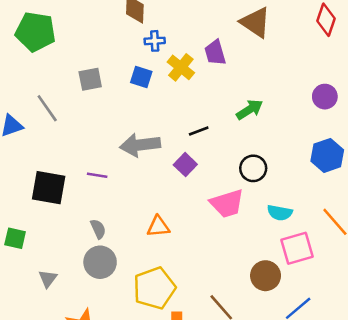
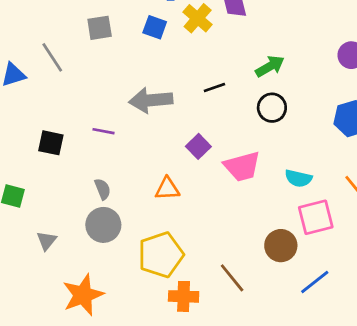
purple square: (185, 165) -> (198, 146), moved
black circle: (253, 168) -> (272, 108), moved
black square: (49, 188) -> (51, 143), size x0.7

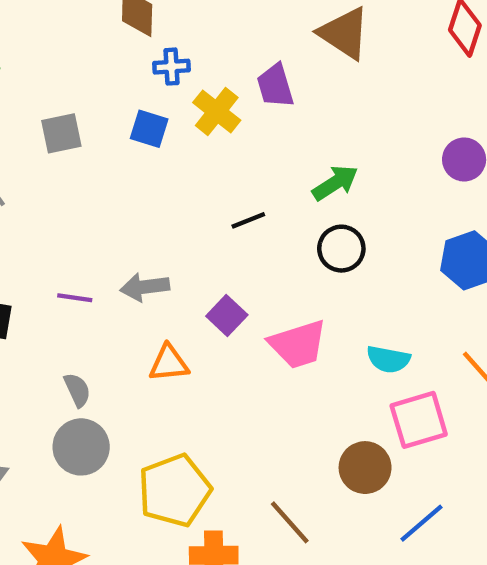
gray arrow: (151, 100) -> (145, 287), moved, size x0.7
orange triangle: (167, 189) -> (169, 363), moved

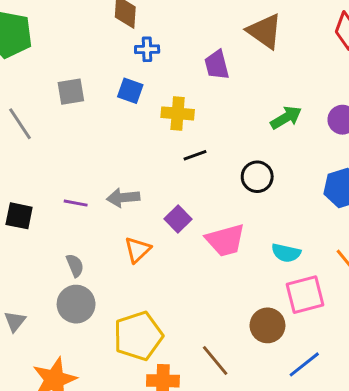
yellow cross: (217, 111) -> (178, 113), moved, turned -36
green arrow: (335, 183) -> (286, 118), moved
orange triangle: (169, 363) -> (138, 250), turned -40

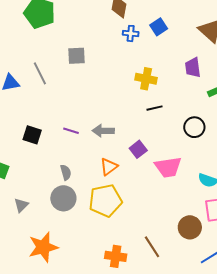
purple trapezoid: (217, 65) -> (193, 68), moved
blue square: (130, 91) -> (159, 27), moved, turned 30
yellow pentagon: (138, 336) -> (105, 201), moved

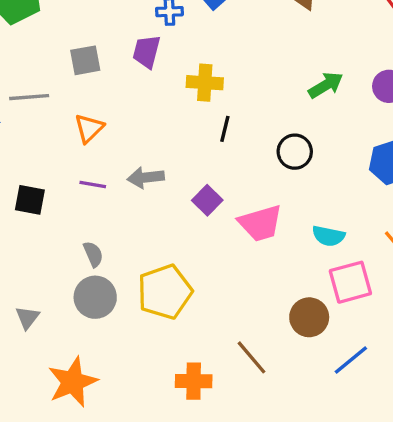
purple trapezoid: (193, 68) -> (147, 52), moved, turned 30
gray line: (40, 73) -> (29, 97), turned -60
black line: (154, 108) -> (225, 129), turned -56
orange triangle: (109, 167) -> (89, 128), moved

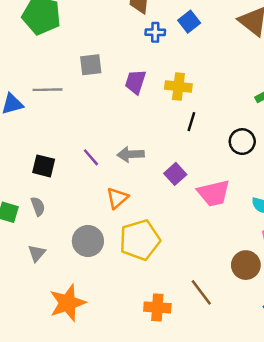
purple trapezoid: (147, 52) -> (135, 82), moved
orange triangle: (89, 128) -> (117, 198), moved
purple line: (93, 185) -> (91, 157), turned 36
gray semicircle: (93, 254) -> (38, 206), moved

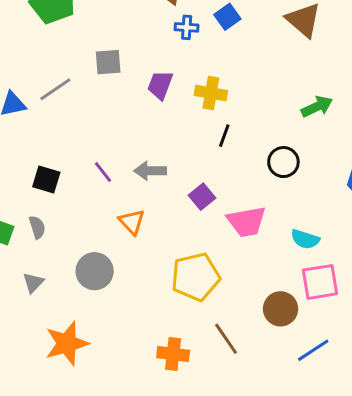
gray line: (47, 90) -> (55, 89), turned -36
orange triangle: (117, 198) -> (132, 222), turned -35
yellow pentagon: (140, 240) -> (195, 277), moved

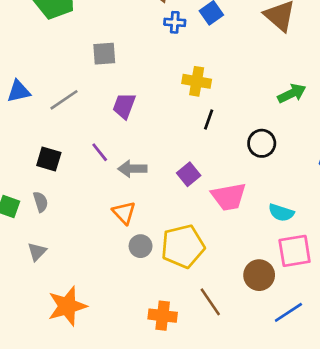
purple trapezoid: (160, 85) -> (124, 106), moved
gray line: (55, 89) -> (64, 100), moved
gray arrow: (150, 171) -> (132, 169), moved
orange triangle: (132, 222) -> (124, 213), moved
gray circle: (95, 271) -> (141, 246), moved, size x0.7

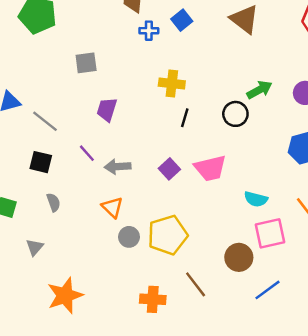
gray line: (64, 100) -> (45, 121), moved, turned 76
black circle: (262, 143) -> (235, 114), moved
pink trapezoid: (229, 197) -> (210, 168), moved
gray semicircle: (41, 202) -> (53, 202), moved

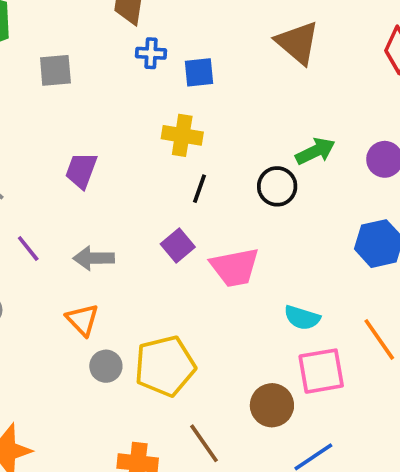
blue square: (182, 20) -> (199, 72), moved, turned 30
gray square: (86, 63) -> (55, 70), moved
purple line: (87, 153) -> (28, 249), moved
purple square: (169, 169) -> (178, 246), moved

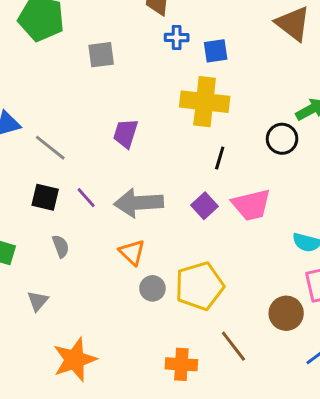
yellow cross: (182, 135) -> (205, 102), size x1.5
black line: (200, 189) -> (220, 158), moved
purple square: (178, 246) -> (204, 206), moved
gray arrow: (94, 258) -> (139, 203), size x1.5

